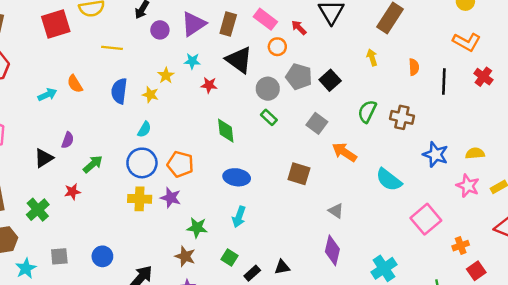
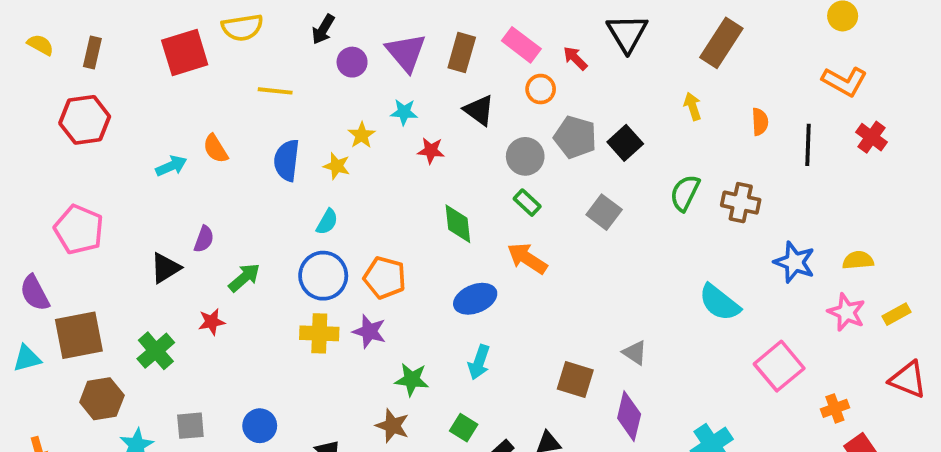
purple triangle: (193, 24) -> (406, 52), turned -36
black triangle: (239, 60) -> (479, 110), size x0.7
orange arrow: (344, 152) -> (527, 258), moved
brown square: (299, 174) -> (575, 380), moved
blue ellipse: (237, 177) -> (475, 299), turned -30

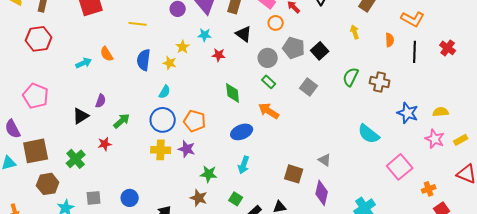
orange L-shape: (845, 81) -> (413, 19), moved

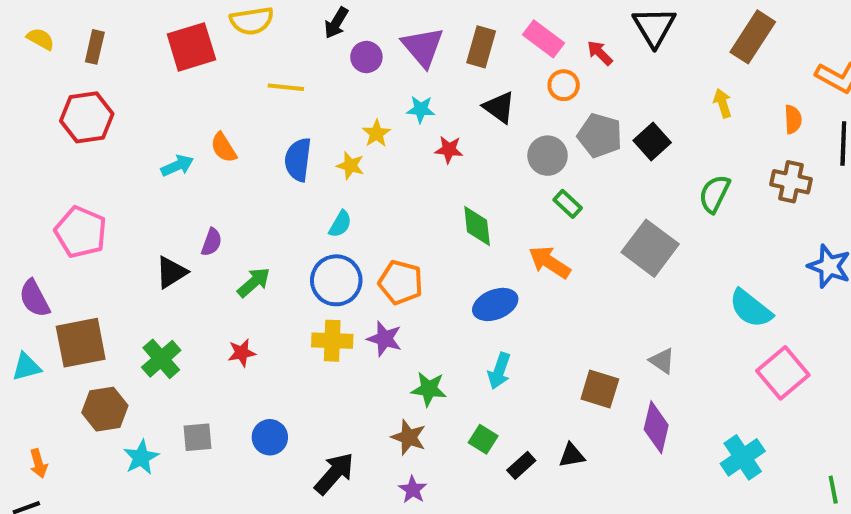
green rectangle: (269, 82) -> (568, 204), moved
brown cross: (380, 82) -> (791, 182), moved
gray square: (309, 87) -> (650, 248), moved, size x1.5
red star: (105, 144) -> (242, 353), moved
pink square: (400, 167) -> (783, 373), moved

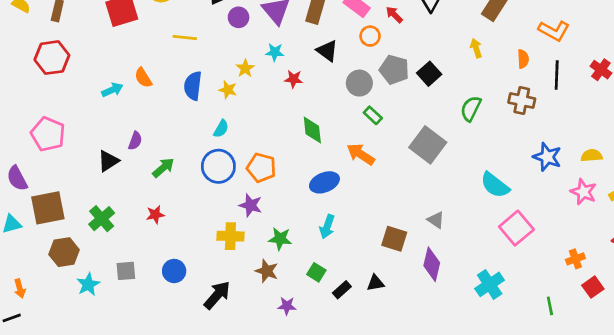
yellow cross: (332, 341) -> (230, 236), moved
purple star: (413, 490) -> (287, 306), moved, turned -30

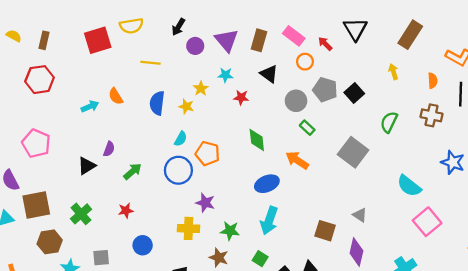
orange pentagon: (261, 168) -> (208, 153), moved
cyan arrow: (327, 227) -> (269, 221), size x1.4
blue circle: (174, 271) -> (143, 245), moved

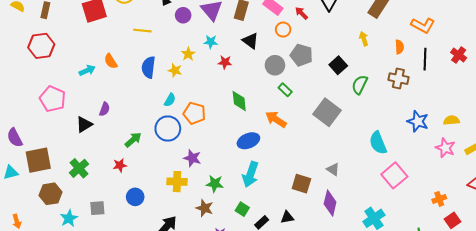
black square: (354, 93) -> (338, 65), moved
pink pentagon: (36, 143) -> (53, 99), moved
green arrow: (132, 171) -> (133, 140), moved
cyan semicircle: (409, 186) -> (378, 143), turned 30

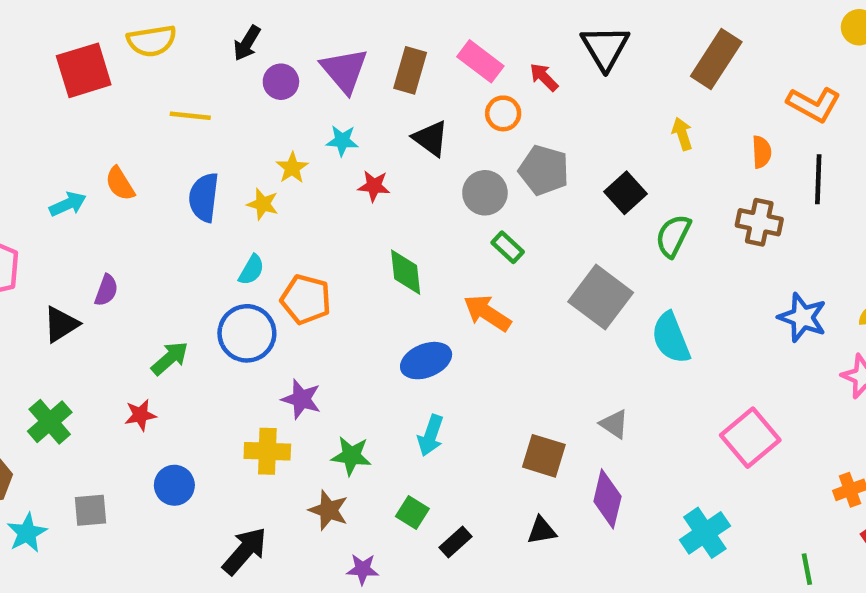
cyan semicircle: (378, 143) -> (671, 338), moved
cyan arrow: (250, 174) -> (431, 435), size x0.7
black triangle: (287, 217) -> (542, 531), moved

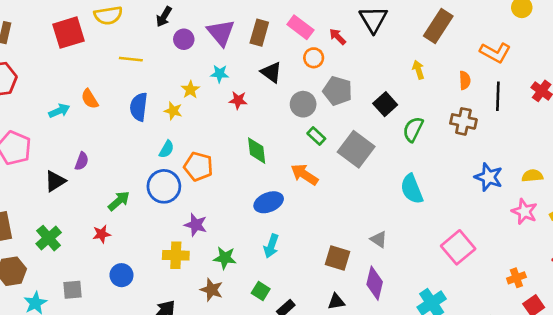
gray square: (601, 297) -> (356, 149), moved

